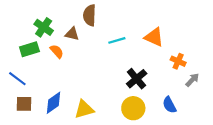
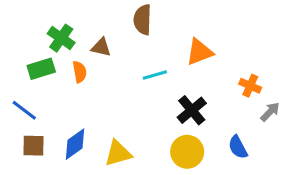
brown semicircle: (90, 15) -> (143, 20), moved
orange triangle: (154, 37) -> (199, 52), moved, turned -45
cyan line: (117, 40) -> (155, 75), moved
orange semicircle: (57, 51) -> (80, 72), turned 32

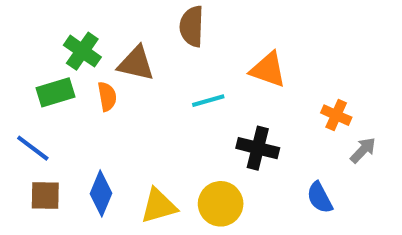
brown triangle: (101, 47) -> (136, 63), size x1.4
orange triangle: (199, 52) -> (268, 70), turned 40
black cross: (192, 110) -> (258, 148), turned -36
blue diamond: (75, 144) -> (101, 193), turned -32
yellow circle: (187, 152) -> (221, 204), moved

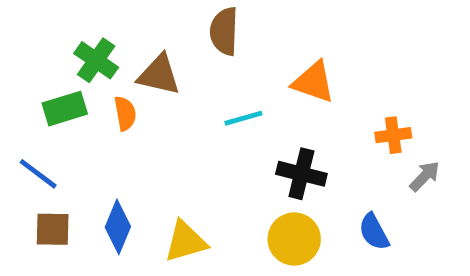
orange cross: (336, 115) -> (393, 135), turned -32
yellow circle: (221, 204) -> (294, 239), moved

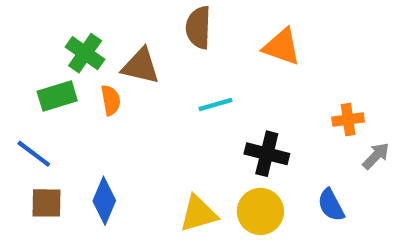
orange triangle: (314, 82) -> (282, 47), moved
yellow triangle: (185, 241) -> (198, 214), moved

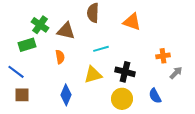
orange semicircle: (111, 100) -> (60, 57), moved
blue diamond: (104, 201) -> (66, 95), moved
yellow triangle: (198, 214) -> (93, 75), moved

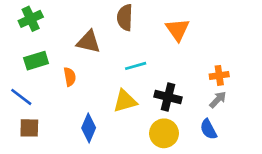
orange triangle: (132, 22) -> (177, 30), turned 36
green cross: (40, 25) -> (31, 19), moved, turned 30
orange semicircle: (60, 57) -> (70, 77), moved
gray arrow: (176, 73) -> (218, 100), moved

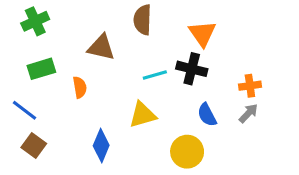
black cross: (168, 97) -> (192, 69), moved
brown square: (29, 128) -> (34, 146), turned 35
blue semicircle: (208, 129) -> (207, 115), moved

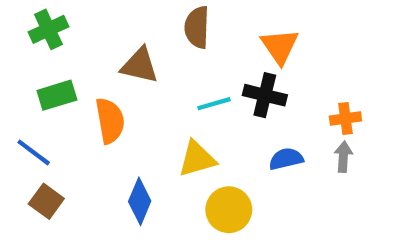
orange semicircle: (80, 87) -> (110, 121), size x1.5
gray arrow: (248, 113) -> (343, 157), turned -40
blue semicircle: (207, 115) -> (286, 159), turned 105
yellow circle: (187, 152) -> (229, 210), moved

